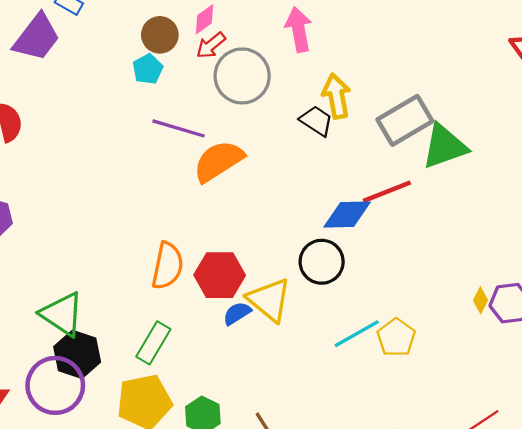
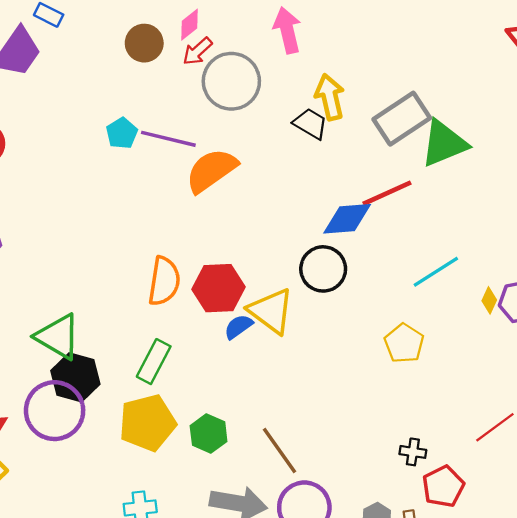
cyan pentagon: (148, 69) -> (122, 133), moved
cyan line: (357, 334) -> (436, 272), moved

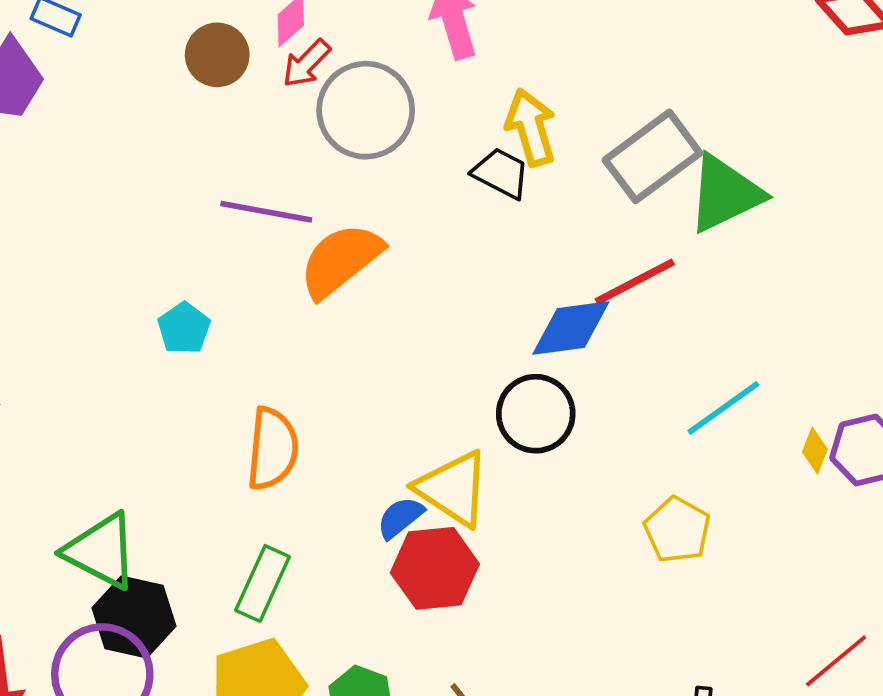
cyan pentagon: (122, 133) -> (184, 328), moved
red hexagon: (219, 288) -> (435, 568), moved

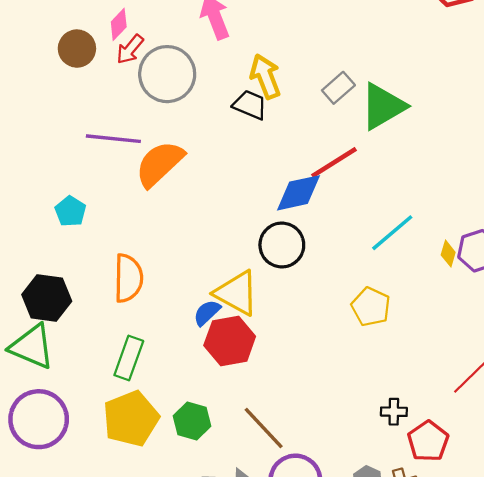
gray rectangle: (653, 156) -> (338, 88), size x0.6
black hexagon: (134, 617) -> (47, 298), moved

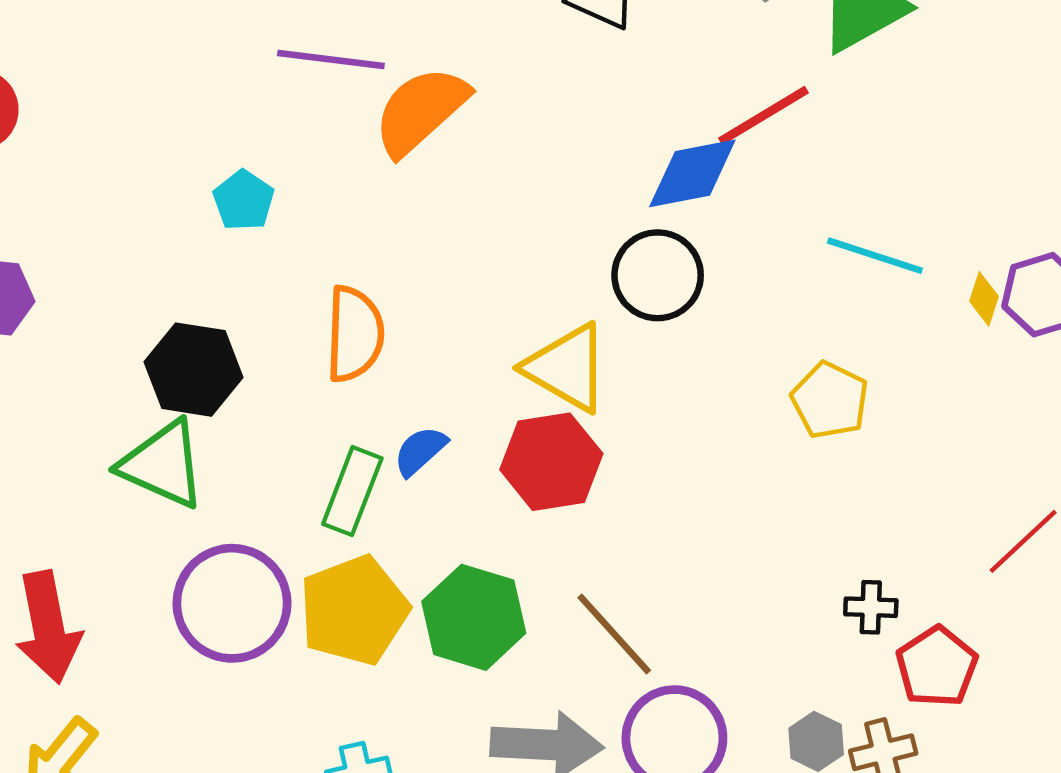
cyan line: (392, 233) -> (875, 256), turned 57
blue semicircle: (207, 313) -> (420, 451), moved
purple circle: (39, 419) -> (232, 603), moved
green hexagon: (192, 421) -> (474, 617), size x1.4

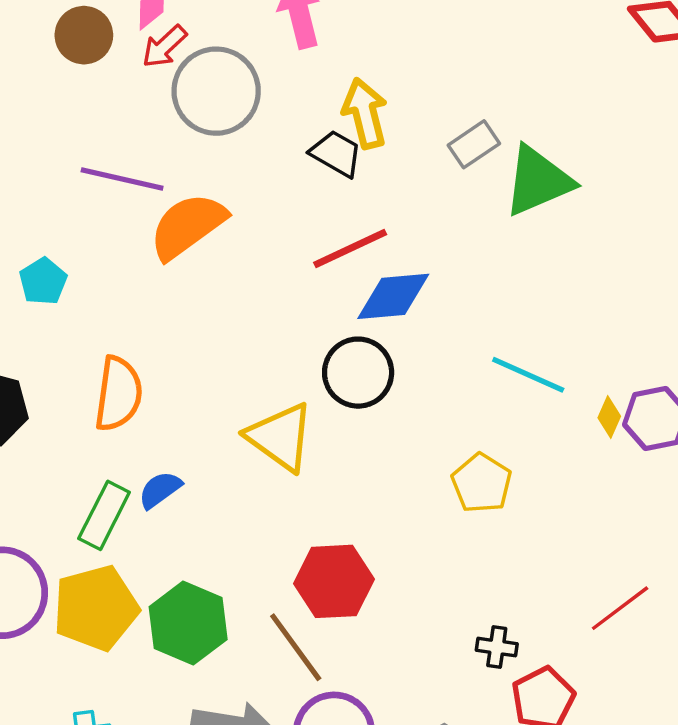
red line: (763, 115) -> (350, 249), moved
red hexagon: (551, 462) -> (334, 581), moved

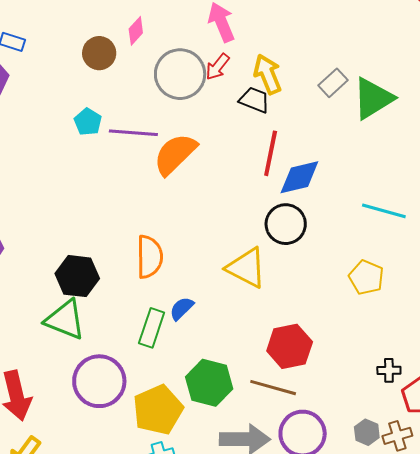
red arrow: (164, 46) -> (217, 67), moved
red line: (350, 249) -> (271, 153), turned -45
cyan pentagon: (43, 281) -> (88, 122), moved
yellow pentagon: (96, 608) -> (158, 410), moved
brown line: (296, 647) -> (273, 388), turned -30

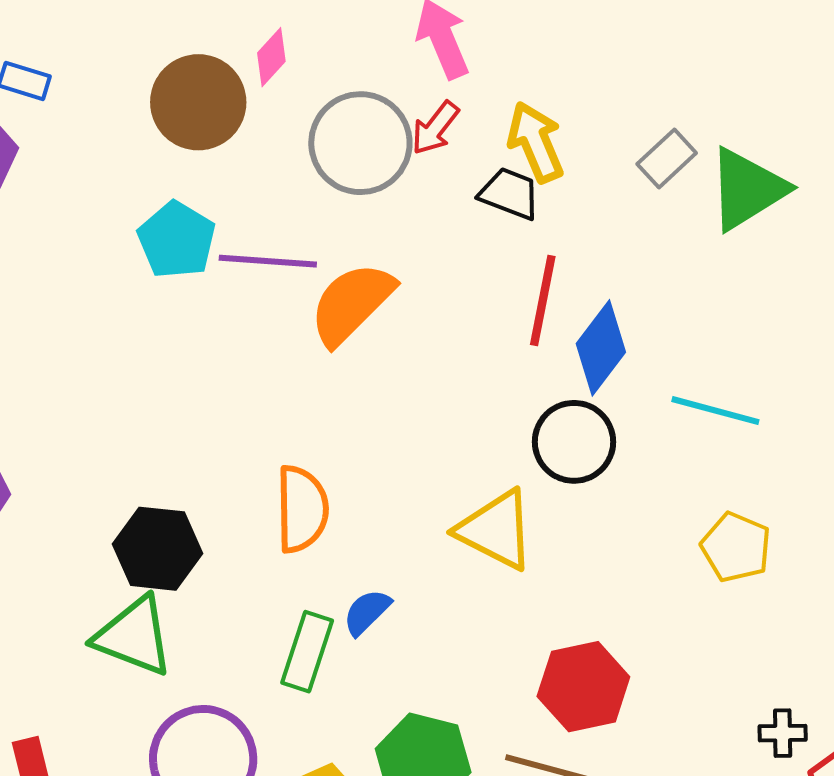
brown circle: (99, 53) -> (198, 102), size x1.4
cyan pentagon: (88, 122) -> (177, 240), size x1.4
blue diamond: (299, 177) -> (601, 348), turned -39
cyan line: (384, 211) -> (715, 411), moved

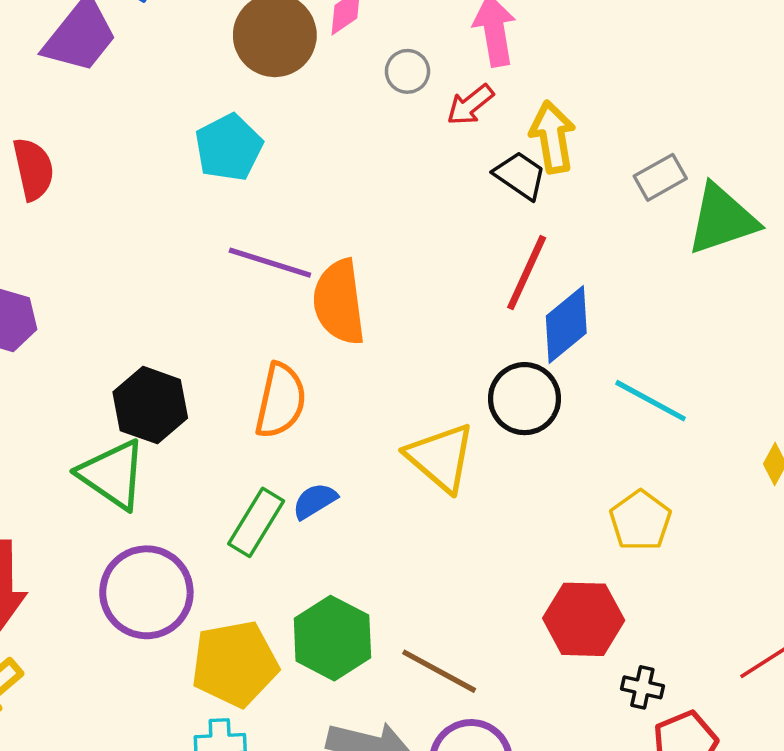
gray circle: (360, 143) -> (407, 71), moved, size x0.5
purple line: (268, 261) -> (270, 263), moved
orange semicircle: (352, 303) -> (339, 302), moved, turned -66
red hexagon: (583, 687) -> (584, 619), moved

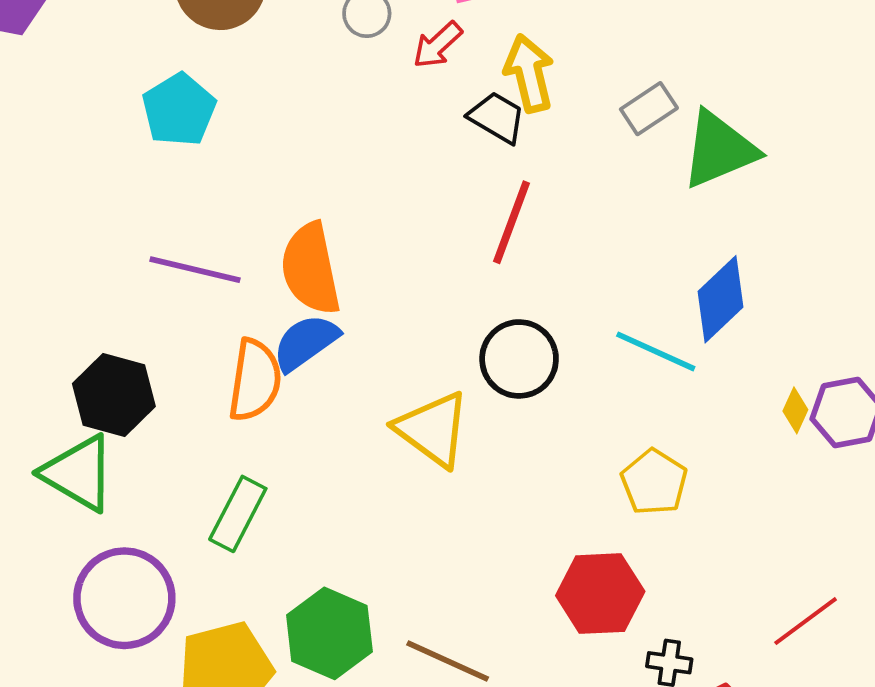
purple line: (270, 263) -> (195, 270), moved
blue diamond: (566, 324) -> (720, 299), moved
blue semicircle: (315, 501) -> (306, 342), moved, size x1.4

